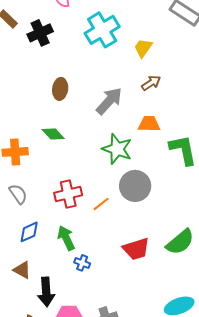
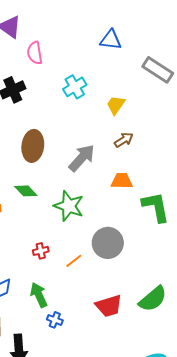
cyan cross: (102, 30) -> (75, 87), size x0.7
brown ellipse: (60, 89) -> (33, 146), size x1.4
green star: (117, 149) -> (69, 206), moved
red cross: (68, 194) -> (41, 251), size x0.6

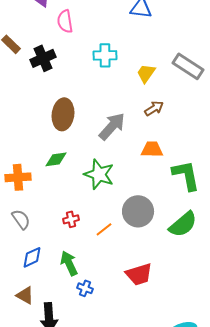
gray rectangle: (158, 70) -> (188, 66), moved
cyan cross: (75, 87) -> (105, 55), turned 30
green diamond: (26, 191) -> (56, 159), turned -55
green semicircle: (153, 299) -> (183, 224), moved

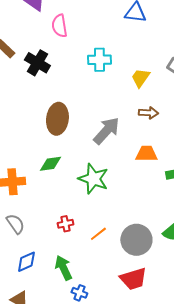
black cross: (43, 58) -> (37, 63), turned -35
brown arrow: (154, 108) -> (148, 113), turned 36
gray circle: (138, 211) -> (136, 240), moved

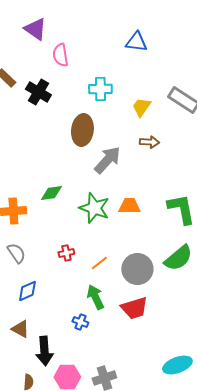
brown ellipse: (57, 119) -> (82, 130), moved
orange trapezoid: (146, 154) -> (129, 206), moved
green arrow: (63, 268) -> (95, 297), moved

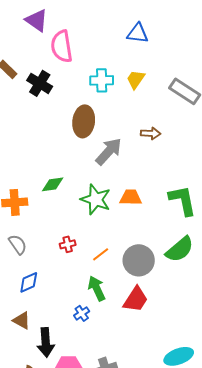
pink semicircle: (60, 55) -> (62, 46), size x1.4
yellow trapezoid: (141, 107) -> (136, 79), moved
red trapezoid: (134, 308) -> (136, 299), turned -40
blue cross: (80, 322) -> (82, 313), turned 35

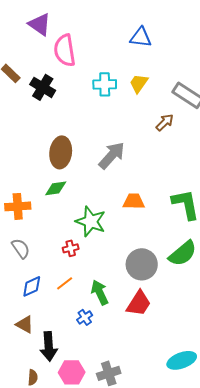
brown ellipse: (84, 121) -> (61, 152), moved
brown arrow: (151, 133) -> (165, 122), moved, turned -48
green star: (96, 199) -> (91, 221), moved
orange line: (101, 254) -> (65, 283), moved

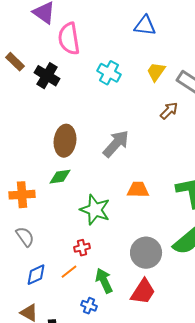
yellow trapezoid: (139, 83) -> (156, 72), moved
cyan cross: (105, 84) -> (109, 73), turned 30
red cross: (71, 248) -> (82, 248), moved
blue cross: (85, 317) -> (89, 306), turned -35

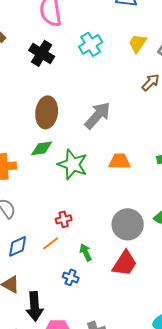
cyan cross: (109, 73) -> (91, 44), turned 30
black cross: (47, 76) -> (42, 53), moved
green star: (95, 210) -> (73, 164), moved
green arrow: (104, 281) -> (86, 252), size x0.7

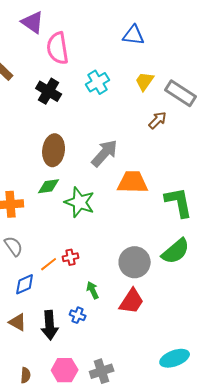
orange trapezoid: (120, 161) -> (133, 182), moved, size x1.4
orange line: (51, 243) -> (49, 264), moved
black arrow: (35, 306) -> (50, 325), moved

